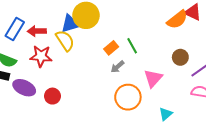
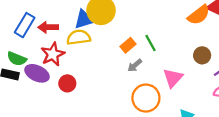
yellow semicircle: (65, 41) -> (79, 37), turned -65
red star: (41, 56) -> (53, 54), turned -30
purple ellipse: (24, 88) -> (37, 73), moved
red circle: (52, 96) -> (67, 83), moved

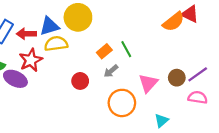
blue triangle: (84, 19) -> (49, 26), moved
brown circle: (202, 55) -> (177, 78), moved
red circle: (67, 83) -> (80, 81), moved

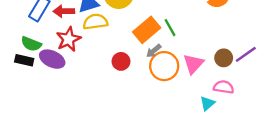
orange rectangle: (104, 51) -> (147, 30), size x1.6
pink semicircle: (198, 97) -> (224, 87), moved
orange circle: (122, 103) -> (164, 66), moved

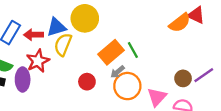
yellow semicircle: (95, 22) -> (63, 45), turned -60
purple ellipse: (52, 59) -> (23, 79), turned 65
pink triangle: (193, 64) -> (157, 97), moved

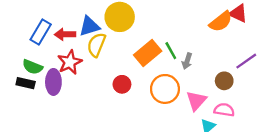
gray arrow: (118, 72) -> (187, 61), moved, turned -32
purple line: (204, 75) -> (246, 61), moved

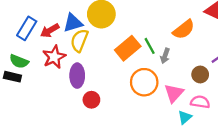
orange semicircle: (221, 22) -> (184, 29), moved
red arrow: (65, 34) -> (50, 31), turned -30
purple ellipse: (53, 82) -> (77, 76), moved
red circle: (122, 84) -> (91, 100), moved

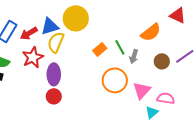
orange rectangle: (128, 48) -> (100, 49), size x0.6
brown circle: (200, 74) -> (162, 61), moved
red circle: (91, 100) -> (54, 96), moved

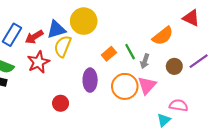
purple ellipse: (54, 74) -> (90, 80), moved
pink triangle: (142, 90) -> (147, 85), moved

